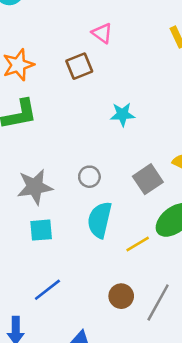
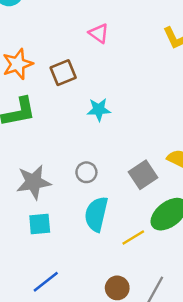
brown square: (79, 66) -> (63, 73), moved
cyan star: (122, 114) -> (99, 110), moved

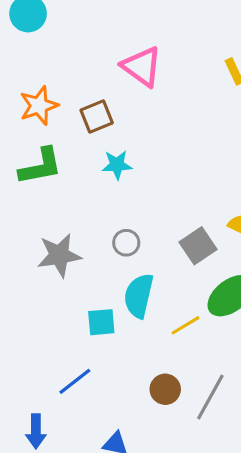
pink triangle: (99, 33) -> (142, 67), size x1.6
cyan star: (99, 110) -> (117, 165), moved
cyan square: (40, 224) -> (101, 322), moved

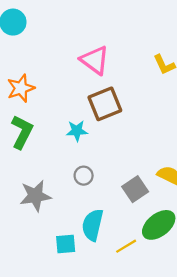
brown square: (97, 116) -> (105, 104), moved, size x1.4
green L-shape: (41, 166) -> (22, 132), turned -52
gray circle: (126, 243) -> (84, 176), moved

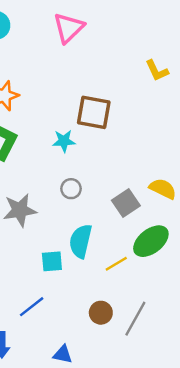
pink triangle: (95, 60) -> (69, 28), moved, turned 40
brown square: (105, 104) -> (94, 112), turned 32

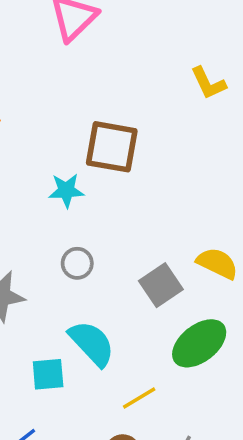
cyan semicircle: (81, 241) -> (92, 343), turned 124
yellow line: (116, 264) -> (139, 398), moved

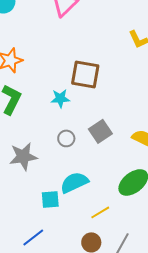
gray square: (161, 285) -> (100, 131), moved
cyan semicircle: (92, 343) -> (74, 182), turned -72

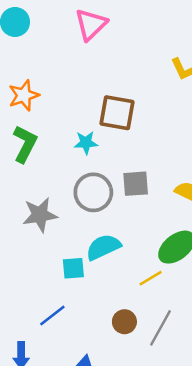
gray square: (100, 131) -> (136, 184), turned 30
gray circle: (66, 138) -> (93, 192), size x1.8
yellow line: (100, 212) -> (151, 278), moved

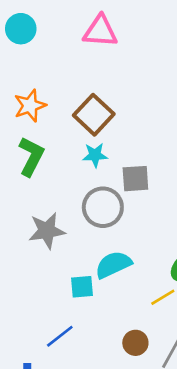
pink triangle: (91, 24) -> (100, 31), turned 48
brown square: (117, 113) -> (94, 115), moved, turned 33
gray square: (136, 184) -> (135, 179), moved

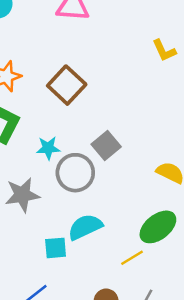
cyan star: (95, 155) -> (48, 148), moved
gray square: (135, 179) -> (106, 146), turned -36

